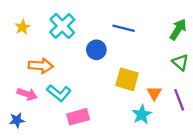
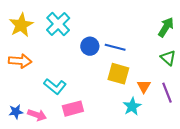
yellow star: (23, 27) -> (21, 25), size x1.6
blue line: (124, 28) -> (115, 47), moved
orange arrow: (41, 66) -> (20, 61), moved
pink arrow: (27, 94) -> (37, 115), moved

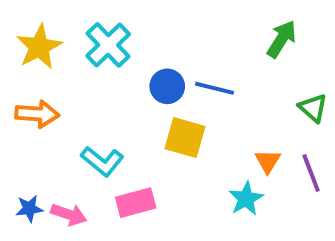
green arrow: (166, 27) -> (282, 39), moved
yellow square: (118, 74) -> (185, 138), moved

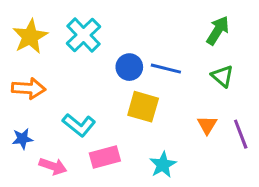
green triangle: (313, 108) -> (222, 76), moved
cyan star: (246, 199) -> (163, 165), moved
blue star: (29, 209) -> (22, 139), moved

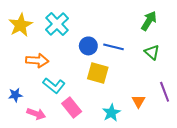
orange arrow: (29, 88) -> (37, 61), moved
orange triangle: (207, 125) -> (138, 101), moved
pink rectangle: (105, 157) -> (72, 107), turned 66

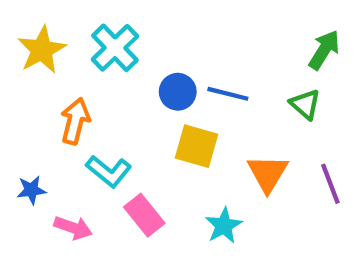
green arrow: (149, 21) -> (324, 50), moved
orange arrow: (37, 61) -> (75, 121), turned -80
orange triangle: (138, 101) -> (268, 173), moved, size x1.5

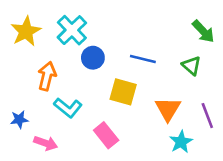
green arrow: (324, 50) -> (203, 31), turned 105
blue circle: (178, 92) -> (93, 58), moved
pink rectangle: (144, 215) -> (106, 135), moved
cyan star: (224, 226) -> (181, 142), moved

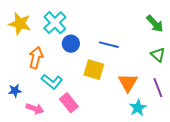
yellow star: (26, 31) -> (20, 24), turned -30
green triangle: (191, 66) -> (158, 55), moved
pink rectangle: (106, 135) -> (69, 103), moved

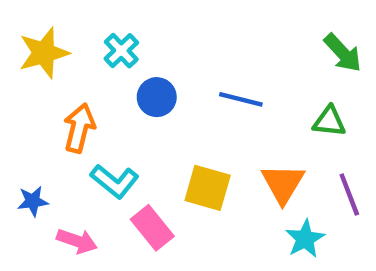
cyan cross: (55, 23) -> (121, 51), size x0.7
yellow star: (20, 24) -> (44, 53), turned -30
green triangle: (158, 55) -> (329, 121), moved, turned -35
yellow square: (94, 70) -> (208, 188), moved

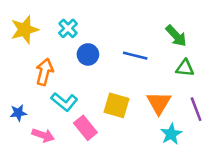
green arrow: (343, 53) -> (176, 36), moved

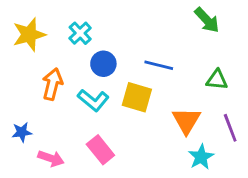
green arrow: (176, 36) -> (207, 20), moved
cyan L-shape: (64, 102) -> (93, 100), moved
yellow square: (117, 105) -> (137, 97), moved

